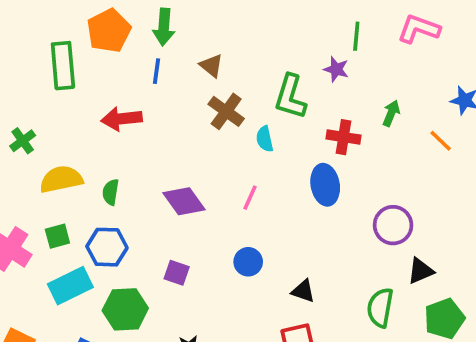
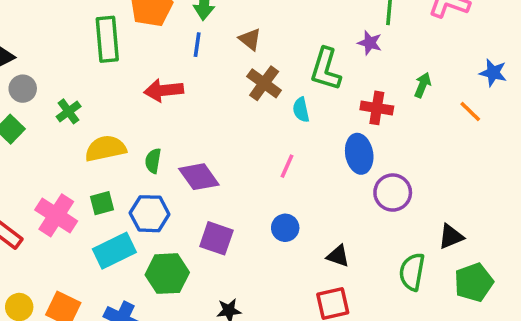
purple diamond: (184, 201) -> (199, 177), moved
purple circle: (393, 225) -> (393, 193), moved
purple square: (177, 273) -> (216, 238), size x1.4

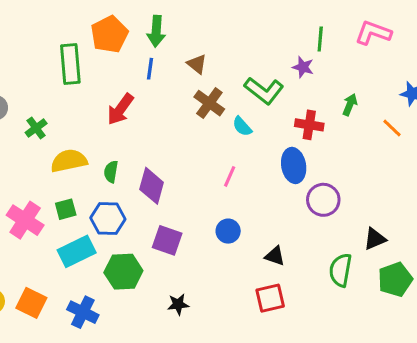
green L-shape: (326, 69) -> (264, 91), turned -69
red arrow: (164, 90) -> (120, 109), turned -48
cyan semicircle: (301, 110) -> (242, 126), turned -30
purple diamond: (199, 177) -> (152, 186), turned 51

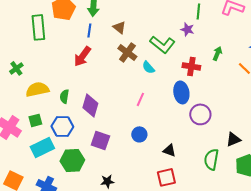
red arrow: (120, 109) -> (82, 56), moved

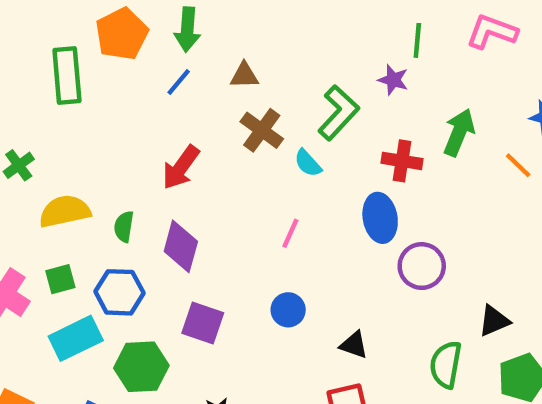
brown triangle: (119, 27) -> (244, 75), turned -40
blue line: (89, 30) -> (179, 82), turned 32
green L-shape: (162, 44) -> (338, 113), turned -85
green arrow: (217, 53) -> (459, 132), size x1.5
red arrow: (82, 56) -> (181, 167), moved

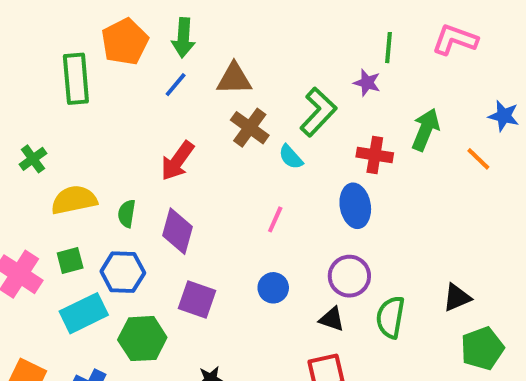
brown triangle: (244, 75) -> (234, 79), size x1.4
purple circle: (422, 266) -> (349, 276), moved
green semicircle: (446, 365) -> (390, 317), moved

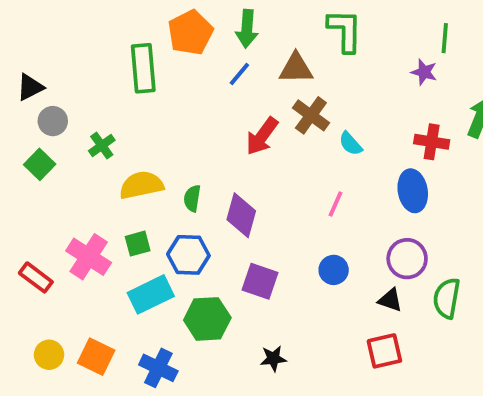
green L-shape: (318, 112) -> (345, 31), moved, turned -42
red arrow: (177, 161) -> (262, 136), moved

